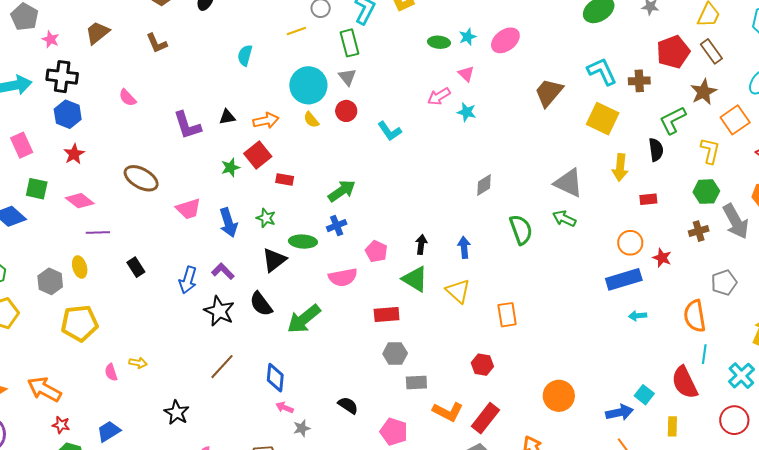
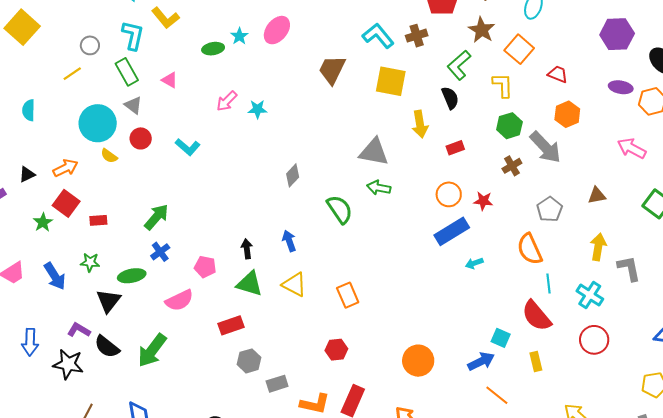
pink triangle: (466, 74) -> (170, 80), moved
purple L-shape: (223, 271) -> (79, 330), moved

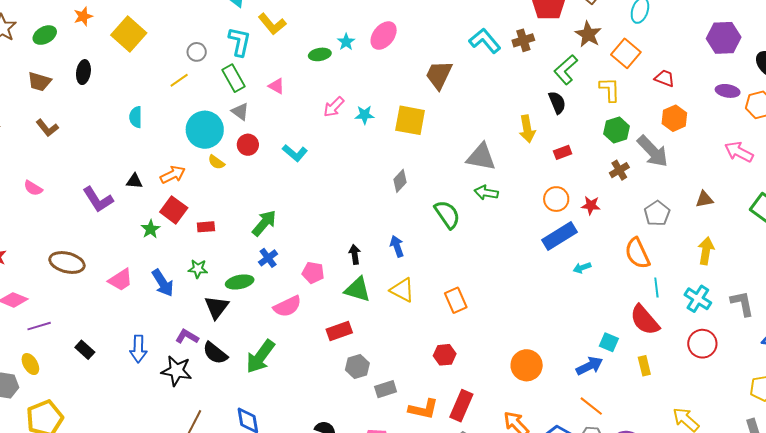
yellow square: (391, 81) -> (410, 120), moved
black triangle: (27, 174) -> (134, 181), turned 30
gray L-shape: (629, 268) -> (742, 303), moved
orange line: (497, 395) -> (591, 406), moved

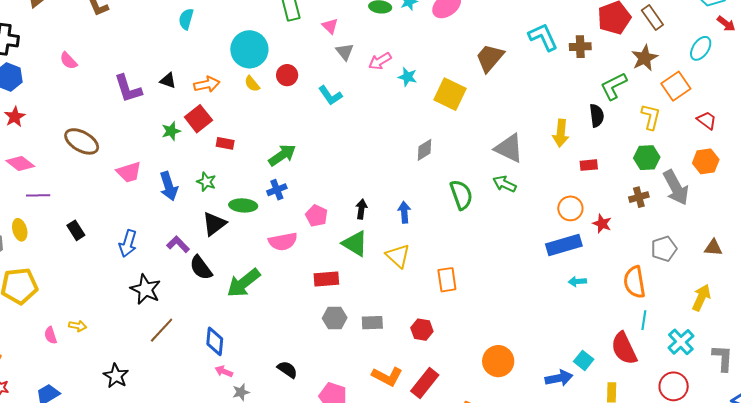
gray triangle: (240, 112) -> (345, 52), moved
black star: (177, 371) -> (146, 289), moved
gray rectangle: (386, 389) -> (372, 323), moved

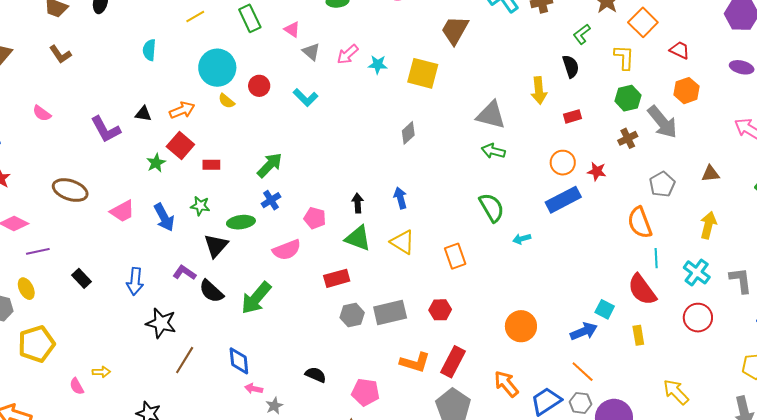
green L-shape: (614, 86) -> (582, 34), size x0.7
green semicircle: (461, 195) -> (492, 207), moved
cyan arrow: (577, 281) -> (522, 239), moved
gray rectangle: (372, 323) -> (390, 312), size x1.5

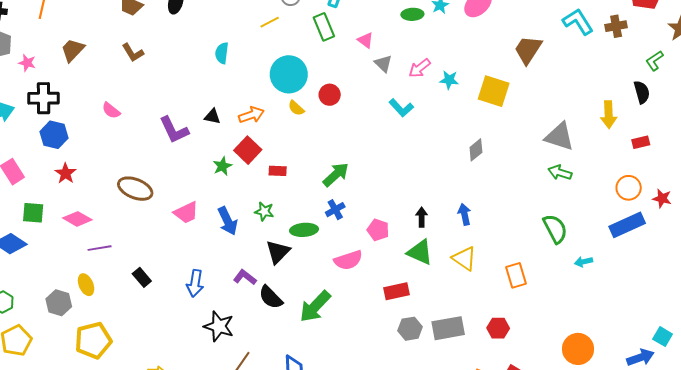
cyan L-shape: (305, 97) -> (401, 108), moved

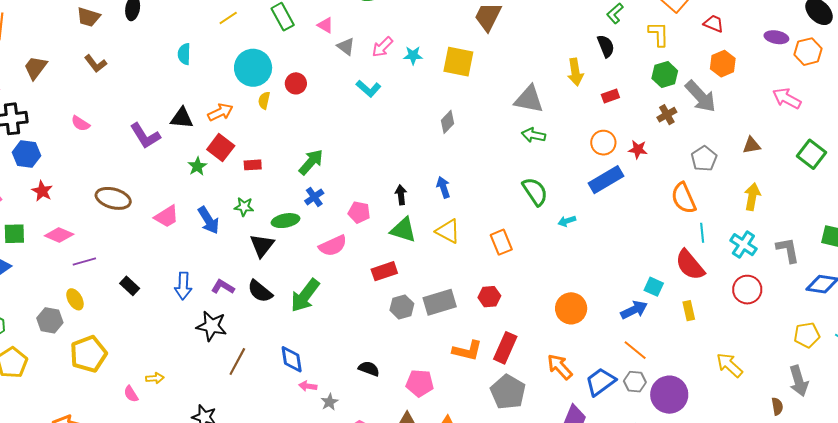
yellow semicircle: (296, 108) -> (264, 100), turned 66
black triangle: (212, 116) -> (182, 118), size x1.4
purple L-shape: (245, 277) -> (223, 287), moved

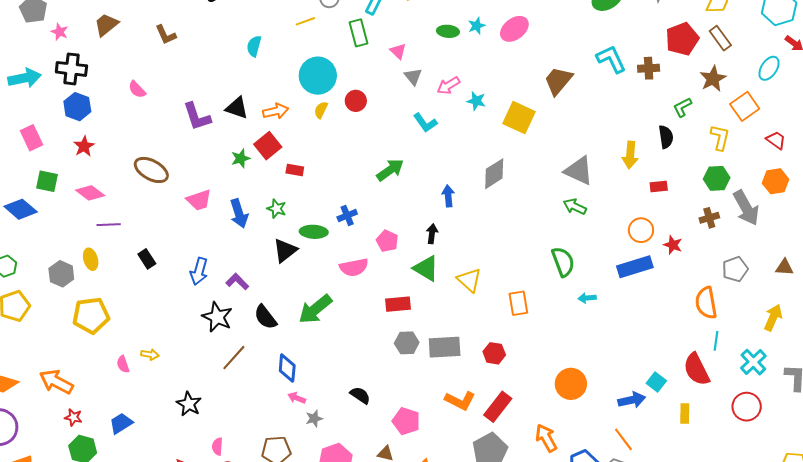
gray diamond: (447, 122) -> (494, 174), size x1.4
green arrow: (311, 162) -> (390, 170), moved
blue arrow: (443, 187) -> (448, 196), moved
black semicircle: (260, 291) -> (265, 317), moved

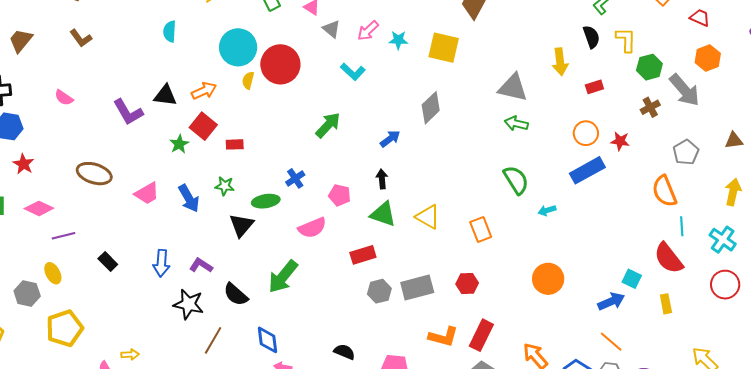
red circle: (356, 101) -> (280, 64), size x1.8
yellow L-shape: (720, 137) -> (626, 40), moved
blue arrow: (448, 196) -> (390, 139), turned 70
orange circle: (571, 384) -> (548, 279), moved

